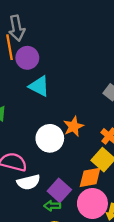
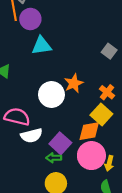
cyan triangle: (39, 86) -> (41, 46), turned -35

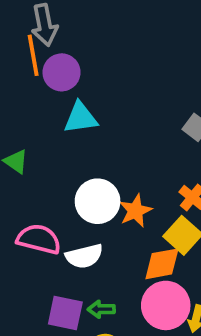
orange star: (74, 83) -> (135, 211), moved
white semicircle: (31, 136) -> (84, 256), moved
purple square: (60, 143) -> (65, 313), moved, turned -30

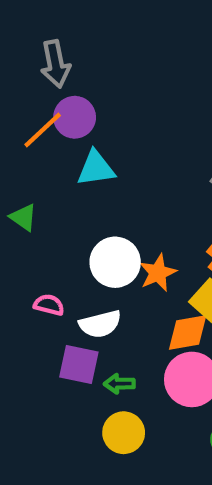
orange line: (33, 55) -> (43, 130), moved, turned 57
pink semicircle: (39, 239) -> (49, 305), size x0.6
purple square: (65, 313) -> (79, 365), moved

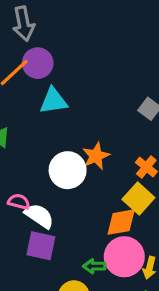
orange star: (158, 273) -> (96, 156), moved
white semicircle: (100, 324) -> (39, 216), moved, turned -132
green arrow: (119, 384) -> (94, 266), moved

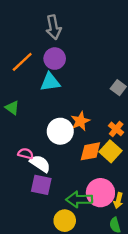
gray arrow: (24, 24) -> (54, 27), moved
purple circle: (38, 63) -> (55, 59), moved
orange diamond: (121, 222) -> (90, 151), moved
green arrow: (94, 266) -> (79, 199), size x1.6

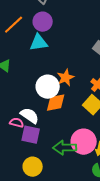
orange diamond: (90, 151) -> (56, 103), moved
pink semicircle: (26, 154) -> (17, 123), moved
yellow circle: (65, 221) -> (33, 167), moved

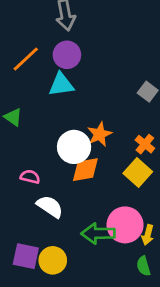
white semicircle: (30, 116) -> (50, 206), moved
pink semicircle: (17, 123) -> (30, 177), moved
purple square: (31, 135) -> (26, 256), moved

